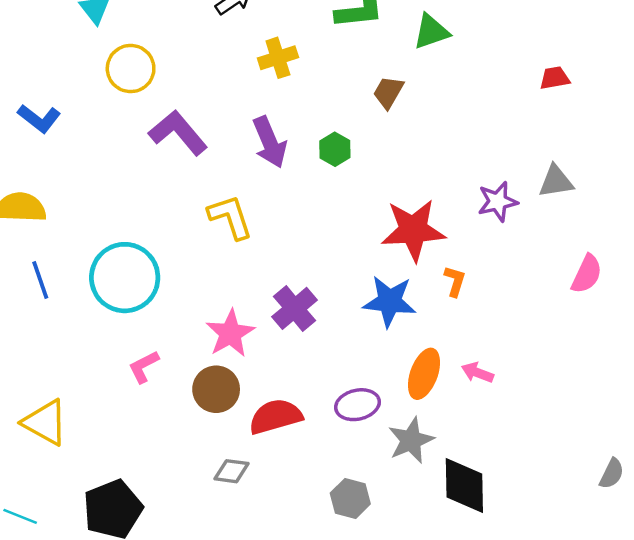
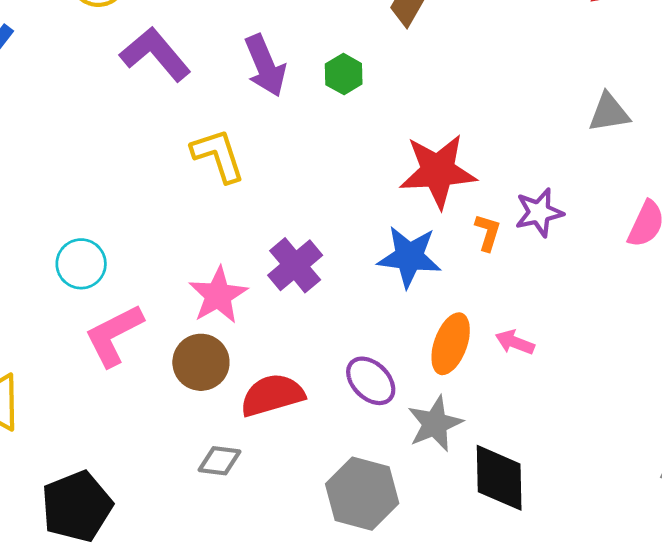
purple star: (498, 202) -> (539, 212), moved
cyan circle: (125, 278) -> (81, 264), moved, size x0.6
pink L-shape: (144, 367) -> (114, 335), size x1.6
purple ellipse: (357, 405) -> (371, 381), turned 57
gray hexagon: (350, 499) -> (362, 494), size x1.5

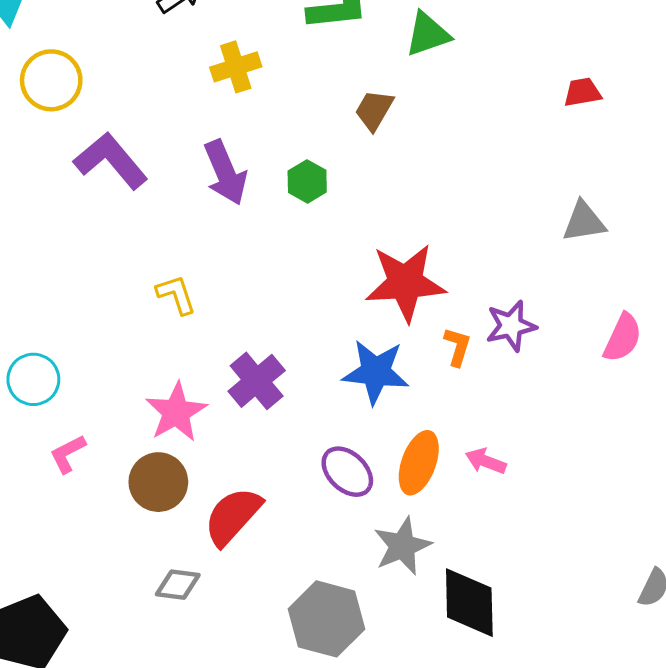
yellow L-shape: (218, 155) -> (176, 295), moved, size x0.7
pink L-shape: (114, 335) -> (68, 454), size x0.6
purple ellipse: (371, 381) -> (347, 472), moved
red semicircle: (272, 395) -> (233, 516), turned -32

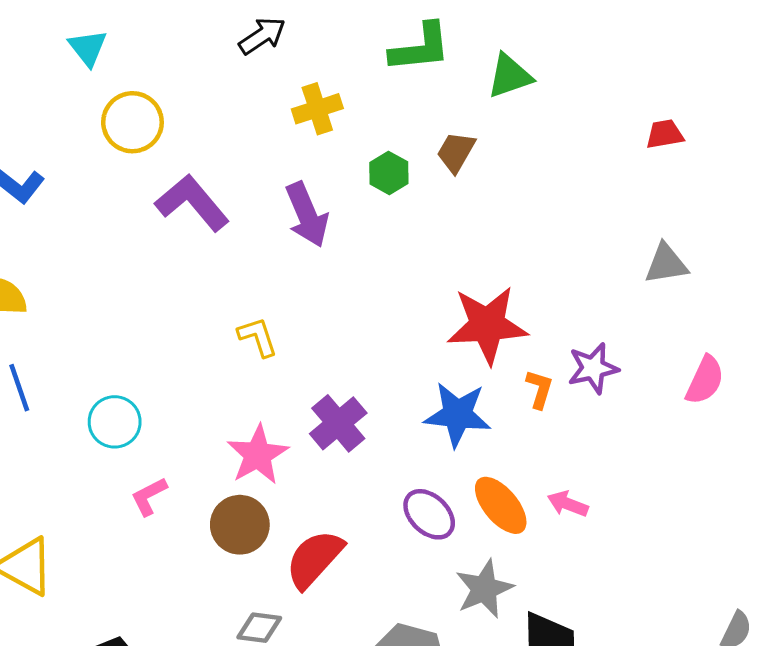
green hexagon: (307, 181) -> (389, 173), moved
orange ellipse: (419, 463) -> (501, 505), turned -60

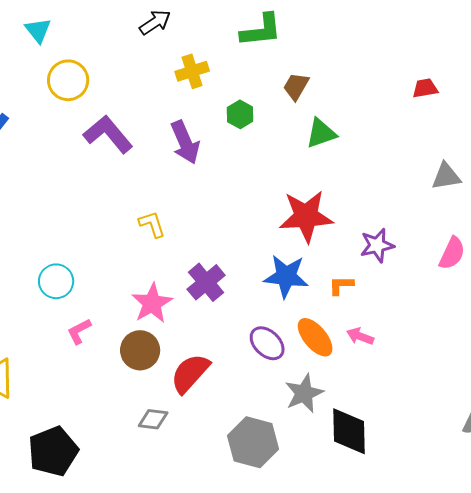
green triangle: (510, 76) -> (321, 133), moved
brown trapezoid: (456, 152) -> (296, 86), moved
gray triangle: (666, 264) -> (446, 176), moved
orange L-shape: (539, 389) -> (341, 285), moved, turned -108

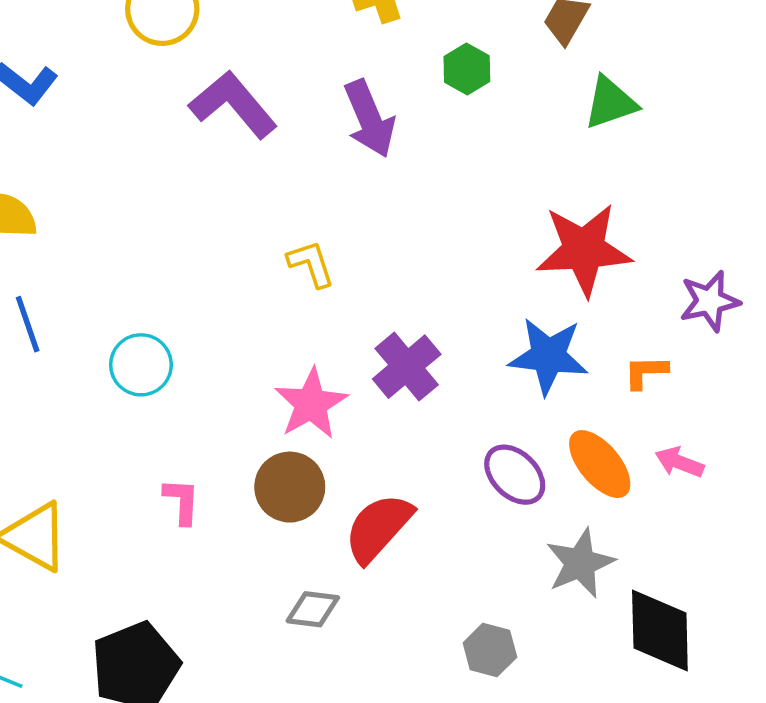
pink L-shape: (79, 331) -> (182, 501), moved, turned 120
gray hexagon: (253, 442) -> (490, 650), size x0.6

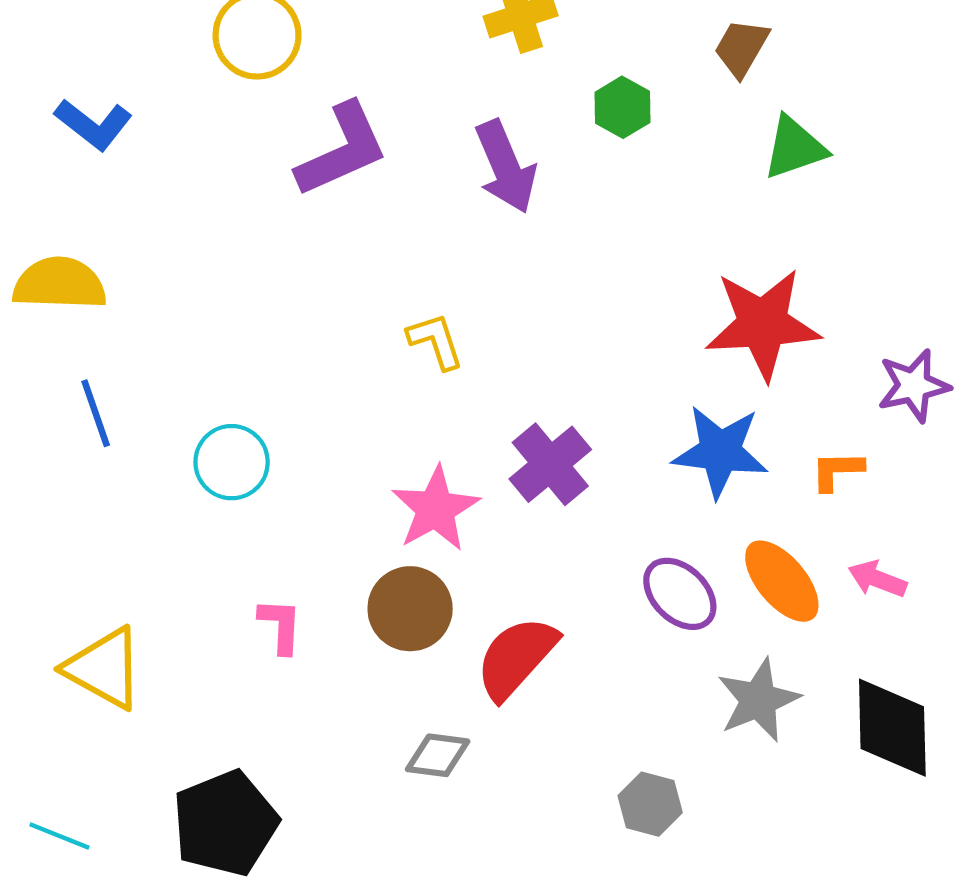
purple L-shape: (233, 104) -> (342, 150), turned 106
black diamond: (660, 630) -> (892, 728), moved

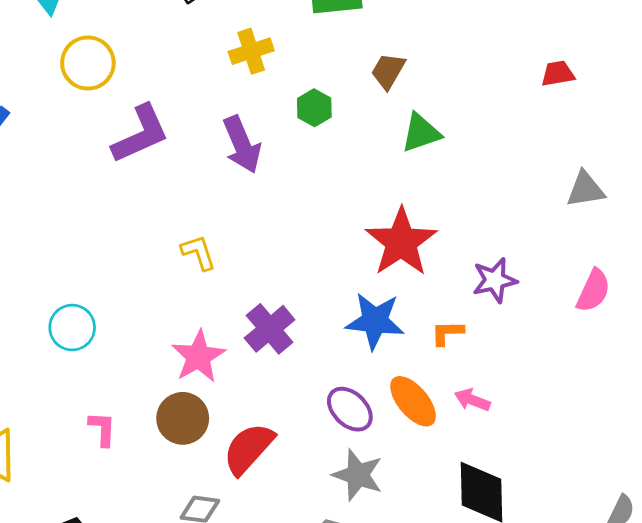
red star: (763, 324) -> (401, 242), turned -30
gray star: (758, 700) -> (358, 475), moved, turned -30

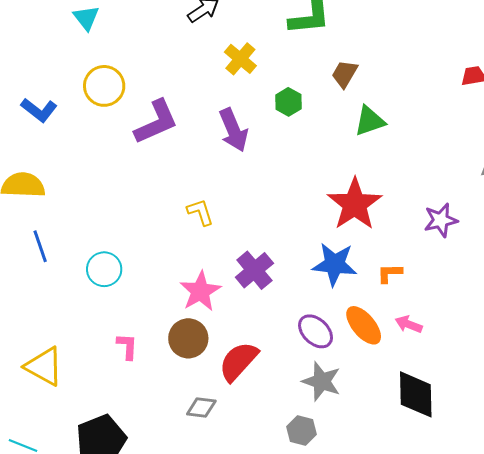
yellow cross: (251, 51) -> (240, 59), turned -32
yellow circle: (88, 63) -> (104, 86), moved
purple star: (495, 280) -> (441, 220), moved

